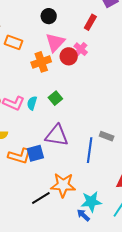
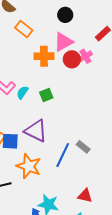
orange star: (63, 185) -> (29, 166), moved

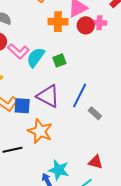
pink cross: (85, 56) -> (99, 23), turned 32
cyan semicircle: (22, 92) -> (36, 57), size x1.5
blue line: (63, 155) -> (80, 95), moved

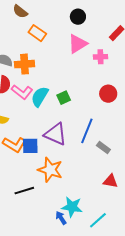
orange cross: (58, 22) -> (25, 64), moved
red circle: (86, 25) -> (108, 94), moved
red triangle: (96, 162) -> (110, 181), moved

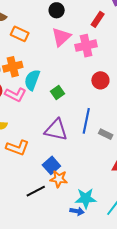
pink cross: (100, 57) -> (86, 46), size x1.5
cyan semicircle: (40, 97) -> (32, 80), moved
blue square: (30, 146) -> (51, 165), moved, turned -30
orange star: (50, 170) -> (59, 179), moved, size x0.7
blue arrow: (61, 218) -> (77, 211), turned 144

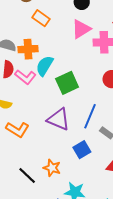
green square: (57, 93) -> (67, 83), size x1.6
blue square: (51, 165) -> (82, 150), moved
black line: (36, 191) -> (27, 176), turned 60

